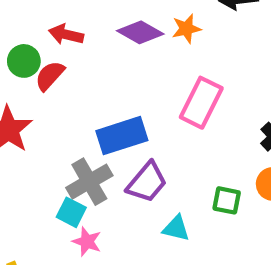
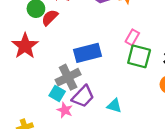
pink rectangle: (201, 103) -> (132, 37), size x0.6
purple trapezoid: (147, 182) -> (83, 96), moved
green square: (227, 200) -> (139, 56), moved, size x1.5

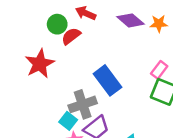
blue rectangle: (87, 53) -> (108, 80), turned 60

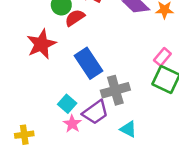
blue rectangle: (108, 80) -> (88, 63), moved
gray cross: (83, 104) -> (115, 90), moved

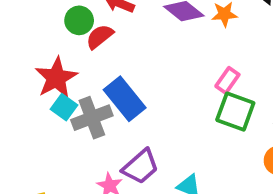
gray cross: (115, 90) -> (92, 118), moved
cyan square: (67, 104) -> (64, 107), moved

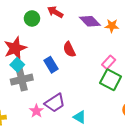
red semicircle: (100, 37) -> (69, 49), moved, turned -84
blue rectangle: (125, 99) -> (51, 65), size x0.7
gray cross: (92, 118) -> (22, 80), moved

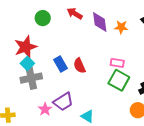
red arrow: (55, 12) -> (75, 13), moved
purple diamond: (90, 21) -> (100, 22), turned 35
red semicircle: (69, 49) -> (79, 66), moved
pink rectangle: (109, 62) -> (117, 63), turned 56

